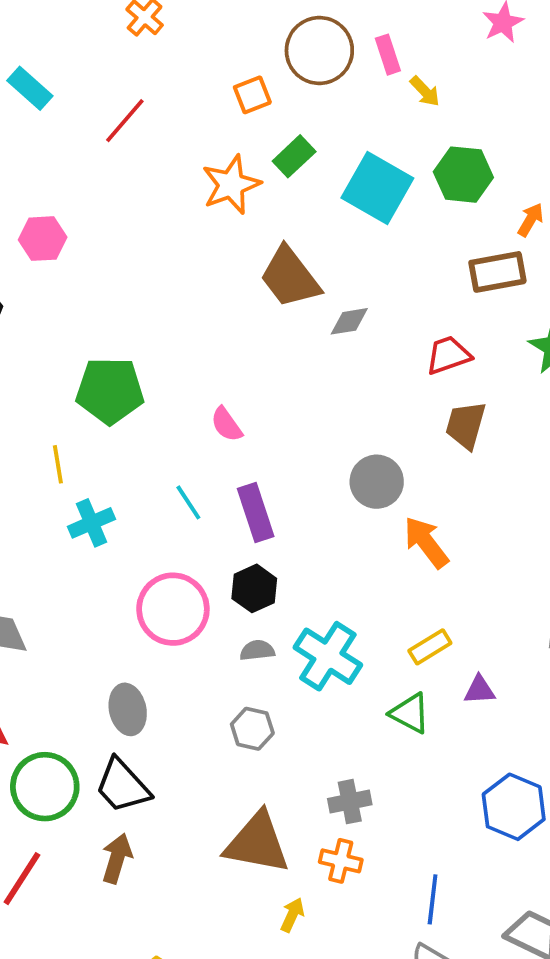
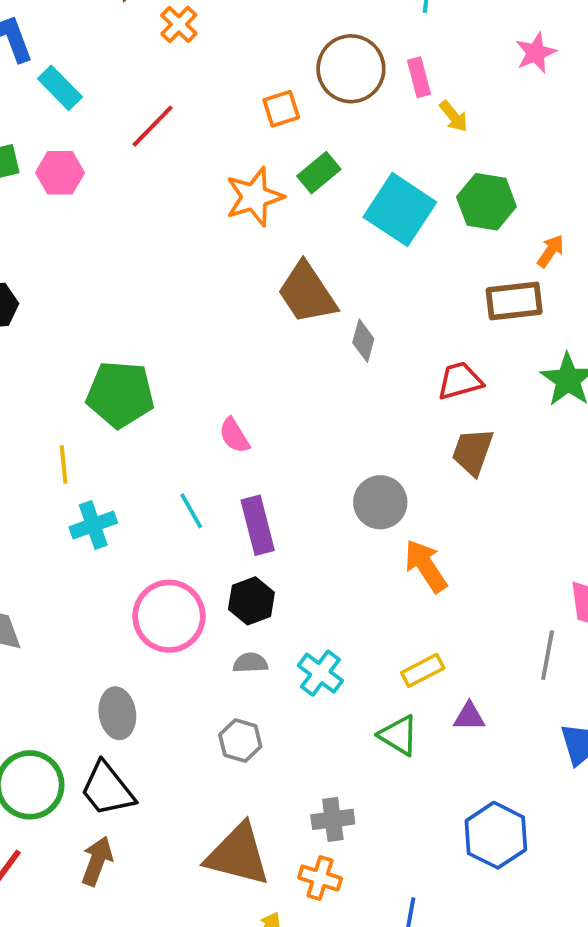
pink hexagon: (43, 239) -> (60, 173), moved
gray diamond: (349, 321) -> (363, 341), turned -69
cyan cross: (328, 656) -> (320, 673), size x0.7

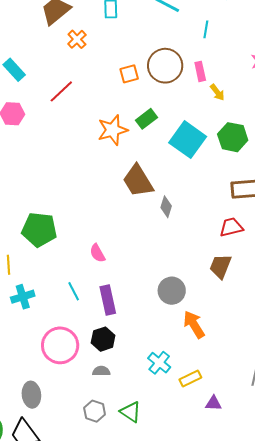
orange square: (281, 109) -> (129, 74), moved
red trapezoid: (460, 381) -> (231, 227), moved
cyan cross: (320, 673) -> (159, 363), moved
green triangle: (399, 735) -> (131, 412), moved

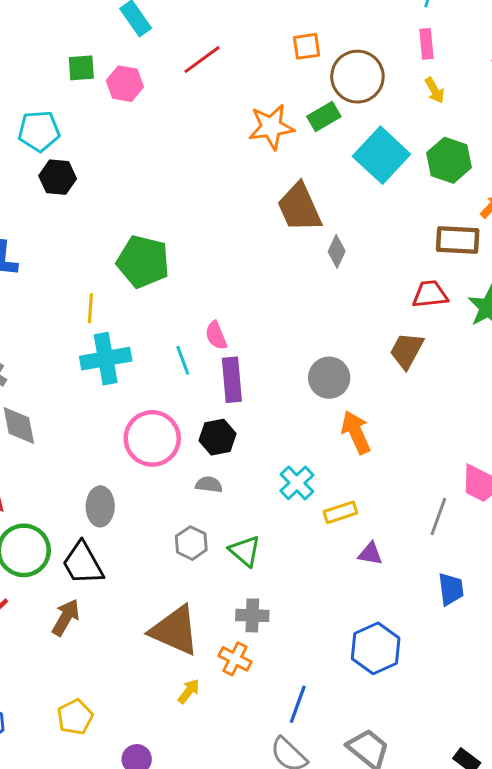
brown circle: (165, 66) -> (357, 77), moved
pink rectangle: (200, 71) -> (426, 44), moved
pink semicircle: (97, 253) -> (216, 335), moved
cyan cross: (23, 297) -> (106, 359), size x1.4

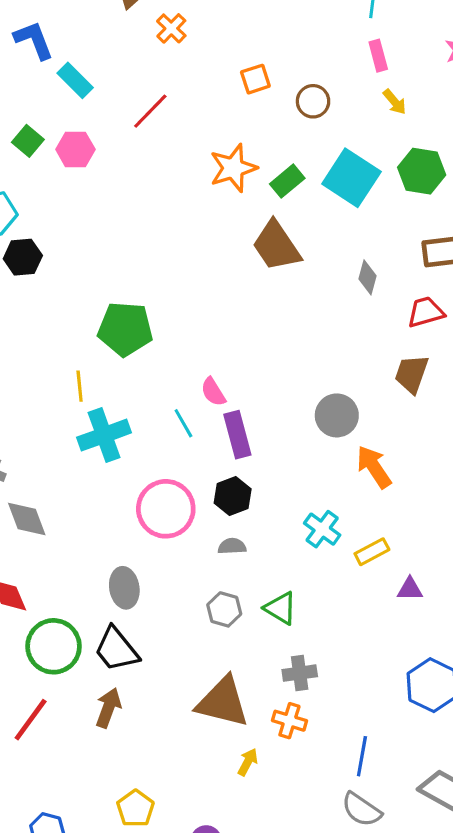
green square: (81, 68) -> (28, 141), turned -36
brown circle: (357, 77) -> (313, 101), size x0.6
green rectangle: (324, 117) -> (287, 181), moved
gray diamond: (337, 251) -> (367, 277), moved

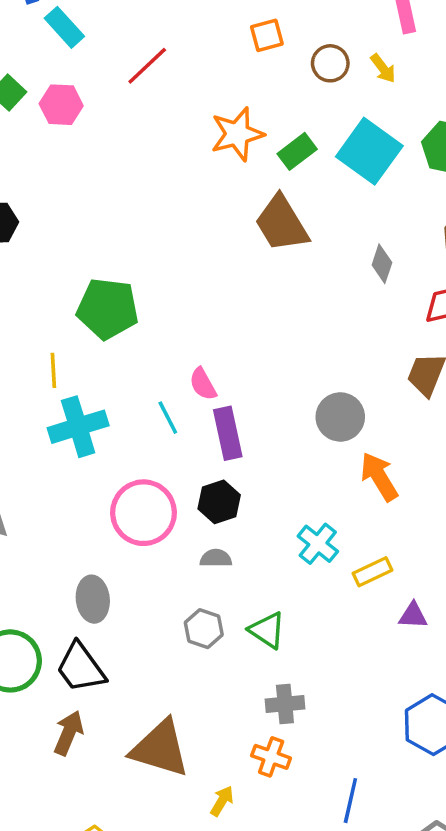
yellow arrow: (395, 102) -> (383, 68), moved
brown triangle: (223, 702) -> (160, 748), moved

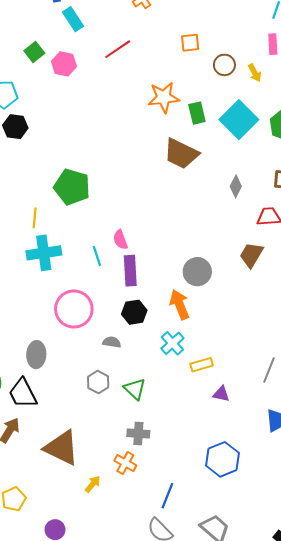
green rectangle: (297, 151) -> (197, 113), turned -75
brown trapezoid: (282, 224) -> (181, 154), turned -42
orange arrow: (379, 477) -> (180, 305), moved
black hexagon: (219, 502) -> (134, 312), moved

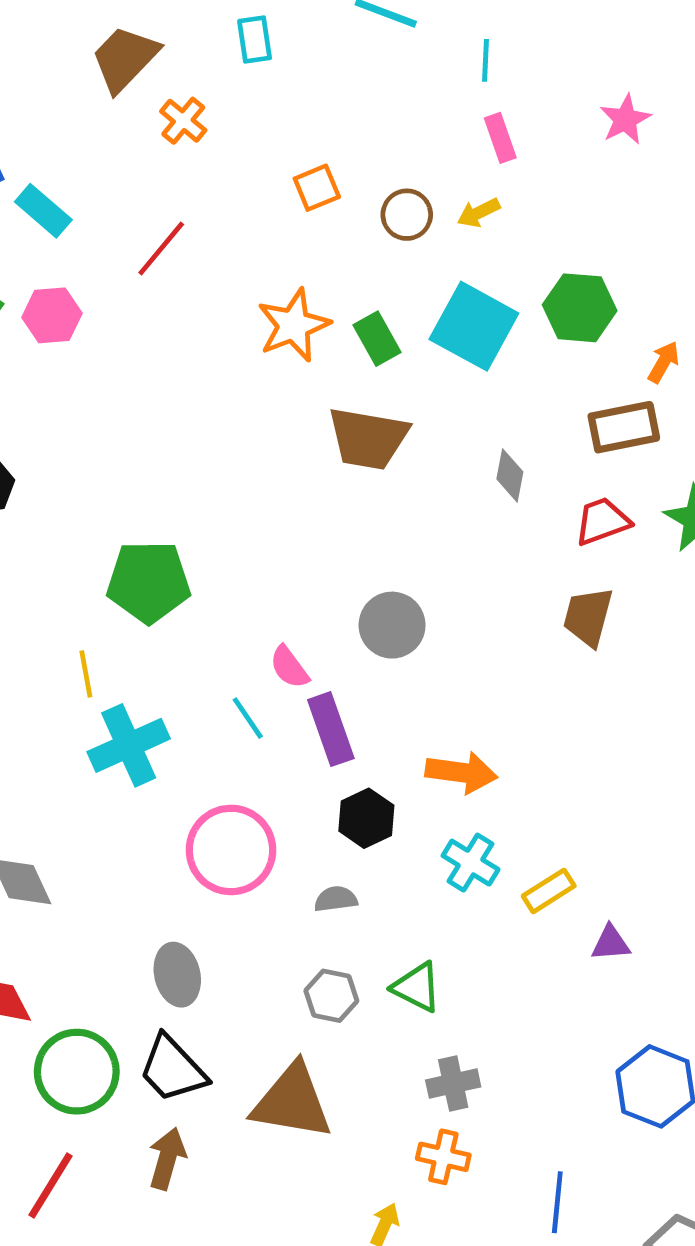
yellow arrow: (255, 73) -> (479, 213), turned 108
gray circle: (197, 272) -> (392, 625), moved
orange arrow: (180, 305) -> (461, 772), turned 136
brown triangle: (62, 448) -> (292, 1102), moved

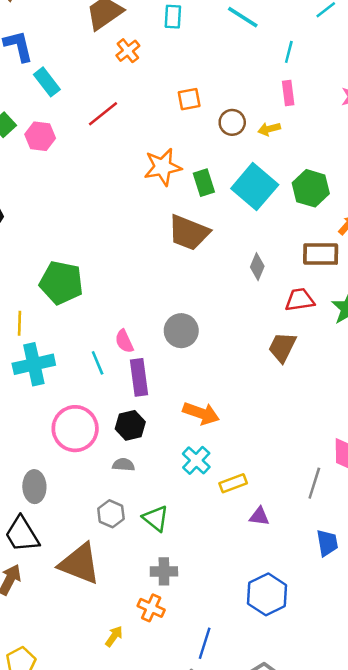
black hexagon: (366, 818) -> (130, 425), moved

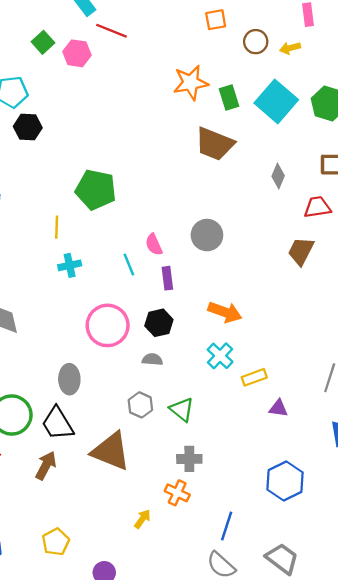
red line: (103, 114) -> (111, 31), moved, turned 60
cyan cross: (34, 364) -> (70, 265), size x0.6
purple rectangle: (139, 377) -> (167, 278), size x0.7

